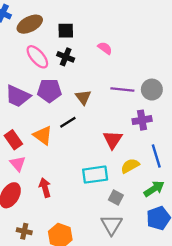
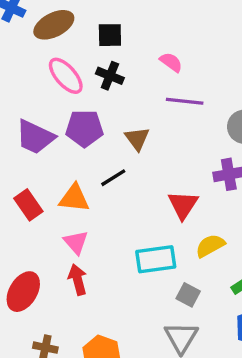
purple line: (122, 90) -> (185, 101), moved
orange triangle: (43, 135) -> (74, 198), turned -30
pink triangle: (18, 164) -> (76, 242), moved

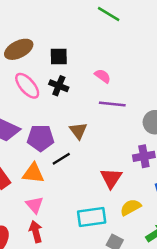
purple pentagon: (84, 128) -> (41, 138), moved

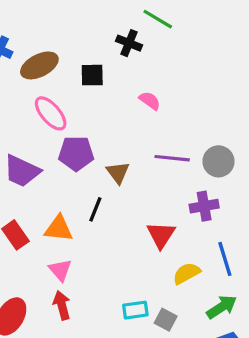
black cross: (59, 86) -> (129, 43), moved
purple line: (112, 104) -> (172, 158), moved
purple pentagon: (41, 138) -> (76, 153), moved
black line: (61, 159) -> (95, 209), turned -36
cyan rectangle: (92, 217) -> (135, 310), moved, size x0.7

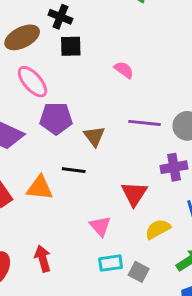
black cross: (129, 43) -> (60, 17), moved
black line: (95, 209) -> (74, 170), turned 75
pink triangle: (60, 270) -> (100, 226), moved

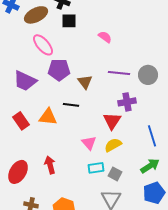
purple cross: (174, 167) -> (127, 102), moved
yellow semicircle: (158, 229) -> (113, 145), moved

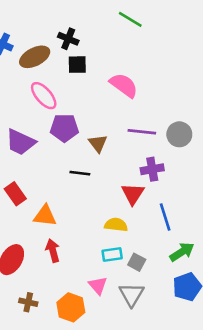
pink semicircle: (105, 37) -> (124, 85), size x1.6
orange triangle: (48, 117) -> (45, 216), moved
blue line: (152, 136) -> (165, 217), moved
pink triangle: (89, 143) -> (98, 285), moved
yellow semicircle: (113, 145) -> (116, 225), moved, turned 36

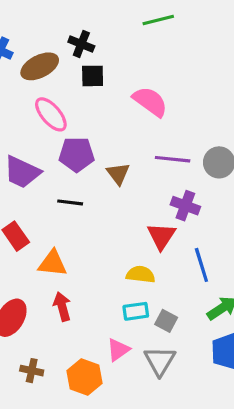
green line: (130, 19) -> (158, 20), turned -45
purple cross: (152, 169) -> (185, 206), turned 30
black line: (80, 173) -> (70, 202), moved
pink triangle: (98, 285) -> (118, 350), turned 36

